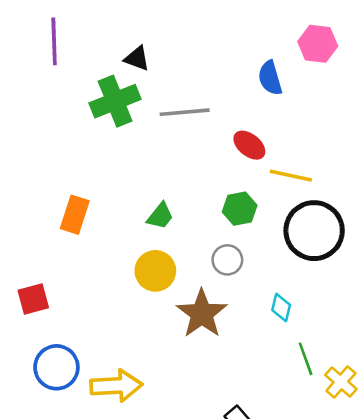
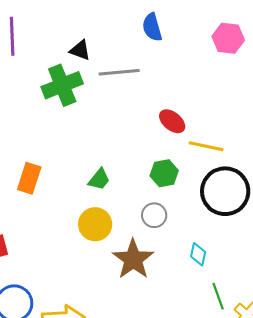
blue semicircle: (270, 78) -> (152, 27), moved
gray line: (185, 112) -> (119, 72), moved

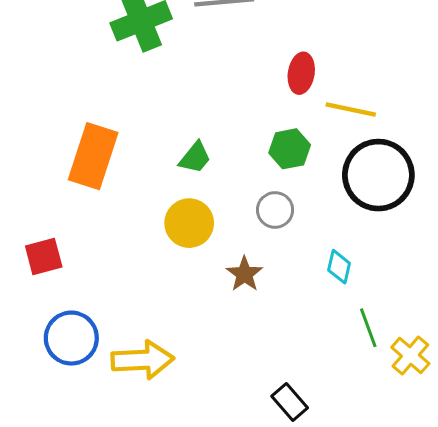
red ellipse: (172, 121) -> (301, 73), turned 60
orange rectangle: (29, 178) -> (93, 156), size x1.4
brown star: (133, 259) -> (244, 274), size x0.6

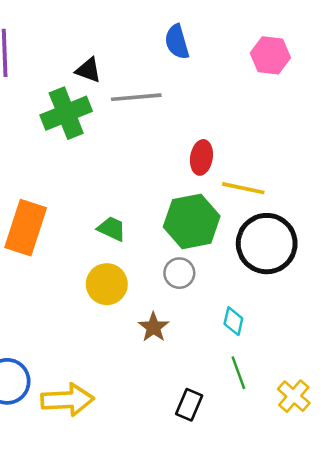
green hexagon: (290, 149) -> (192, 221), size x1.6
green trapezoid: (195, 158) -> (112, 229), turned -104
green line: (368, 328) -> (238, 373), moved
black rectangle: (290, 402) -> (189, 405), moved, turned 64

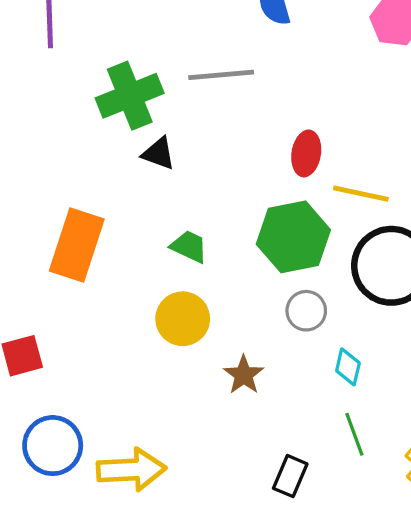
black triangle: (88, 70) -> (159, 153), moved
gray circle: (179, 273) -> (306, 311), moved

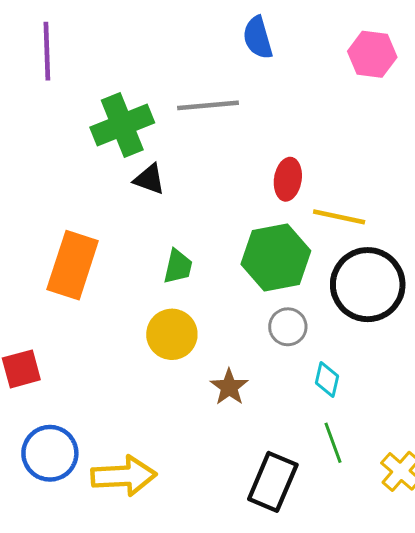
green trapezoid: (189, 247) -> (178, 267), turned 78
black rectangle: (290, 476) -> (273, 482), size x1.5

